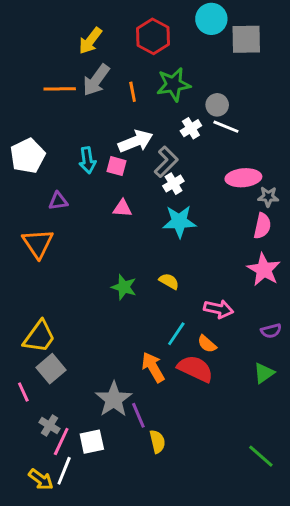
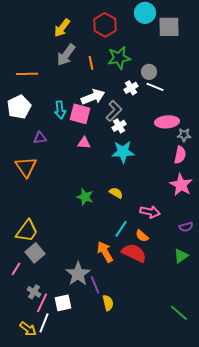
orange line: (60, 89) -> (27, 74), moved
pink square: (117, 166) -> (80, 114), size x1.5
pink line: (23, 392) -> (16, 269), turned 56

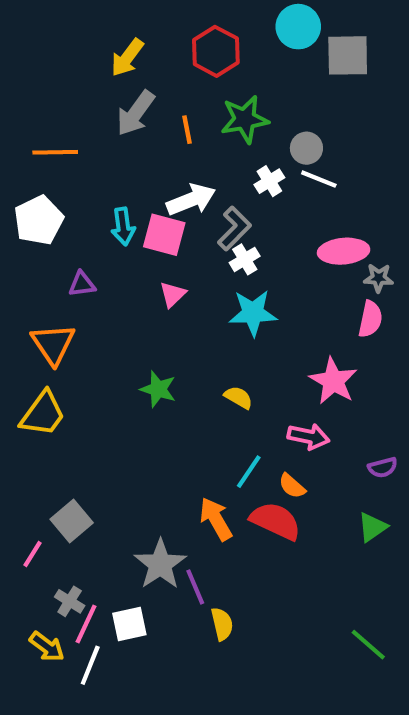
pink triangle: (84, 143) -> (173, 294), turned -48
pink star: (181, 185) -> (333, 381), moved
green star: (85, 197) -> (158, 389), moved
yellow trapezoid: (27, 231) -> (43, 414), moved
yellow arrow: (28, 329) -> (47, 647), moved

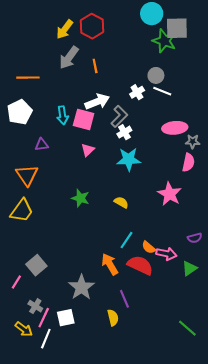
red hexagon: (216, 51) -> (92, 26), moved
green star: (245, 119) -> (164, 41), moved, turned 30
pink arrow: (309, 437) -> (166, 254), moved
purple line: (195, 587) -> (124, 299), moved

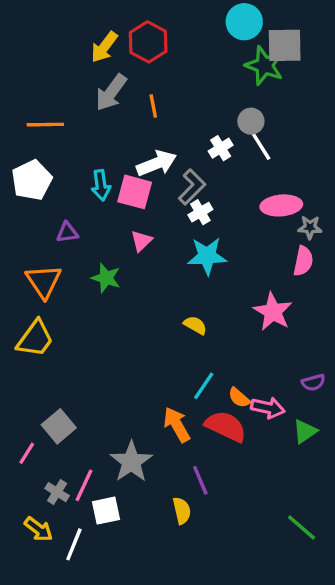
white line: (162, 91) -> (261, 146), turned 36
green star: (80, 198) -> (106, 278), moved
pink line: (44, 318) -> (84, 485), moved

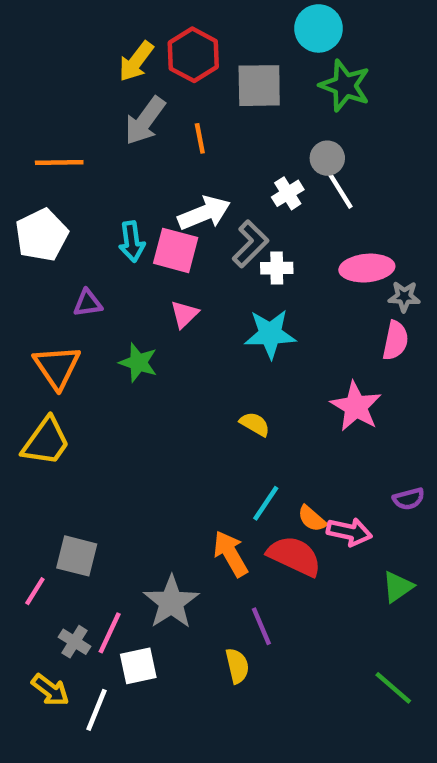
gray square: (285, 45) -> (259, 86), moved
white cross: (200, 212) -> (277, 268), moved, turned 30
gray square: (59, 426) -> (77, 556), turned -36
green triangle: (305, 431) -> (398, 587), moved

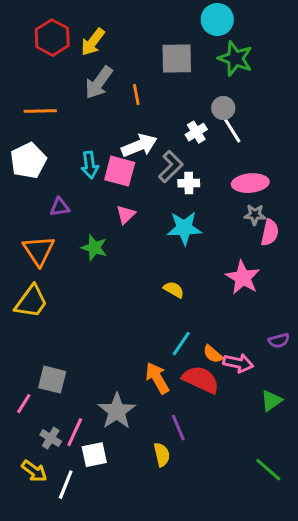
red hexagon: (193, 55) -> (52, 38), moved
gray star: (404, 297) -> (255, 215), moved

